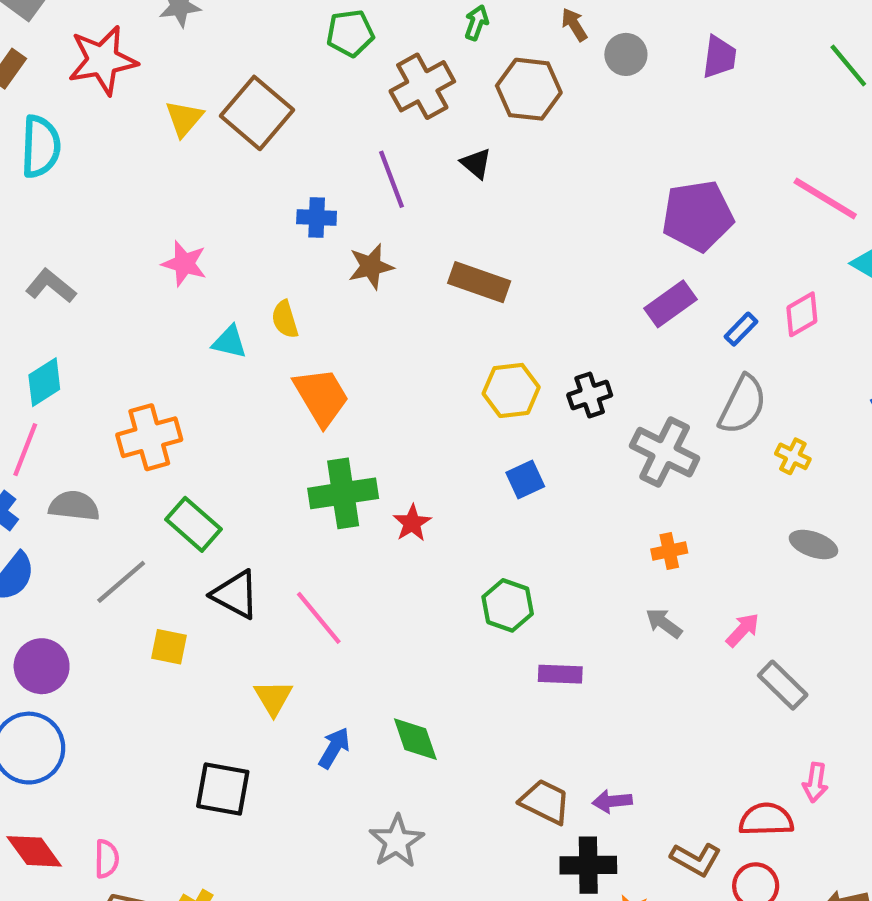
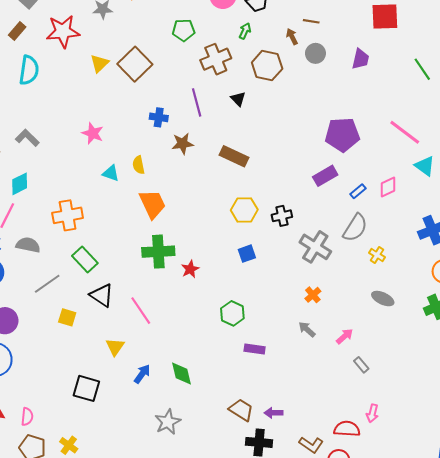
orange cross: (669, 551) -> (313, 295), turned -35
gray rectangle: (783, 685) -> (361, 365), size x0.7

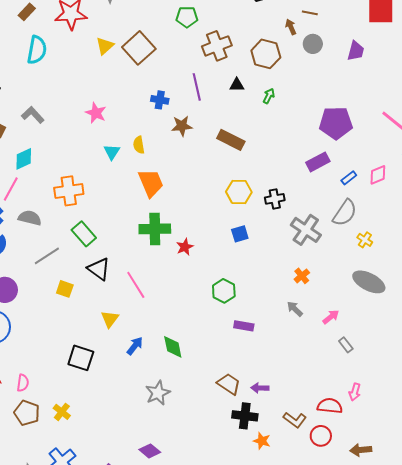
green arrow: (245, 31) -> (269, 96), moved
black triangle: (238, 99) -> (237, 85), turned -49
cyan triangle: (111, 173) -> (112, 152), turned 42
gray ellipse: (383, 299) -> (369, 282), size x1.5

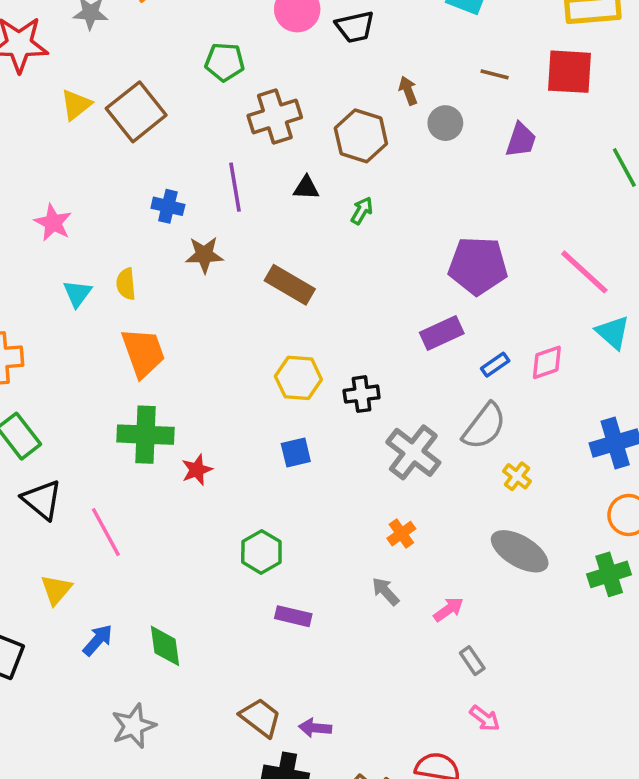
brown line: (310, 13) -> (495, 74), moved
pink arrow: (355, 392) -> (485, 718), moved, turned -72

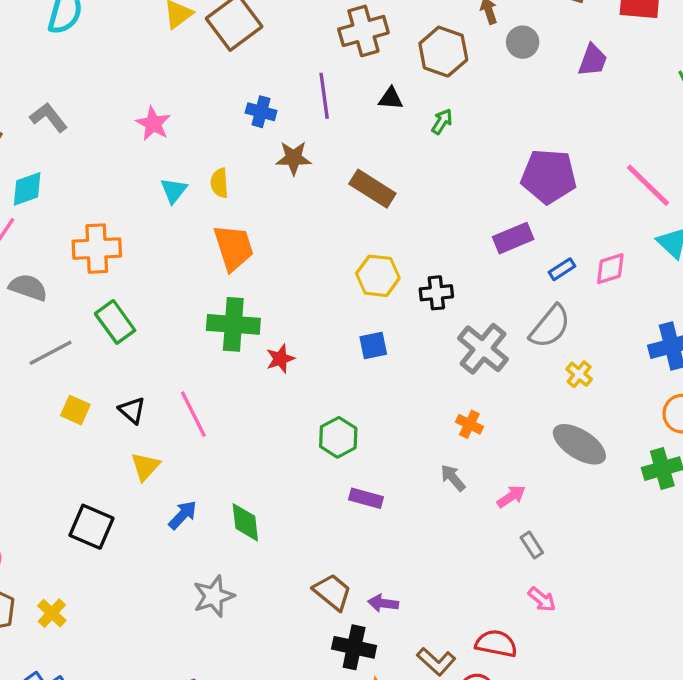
black triangle: (42, 500) -> (132, 410), moved, size x0.7
orange cross: (401, 534) -> (469, 424), turned -30

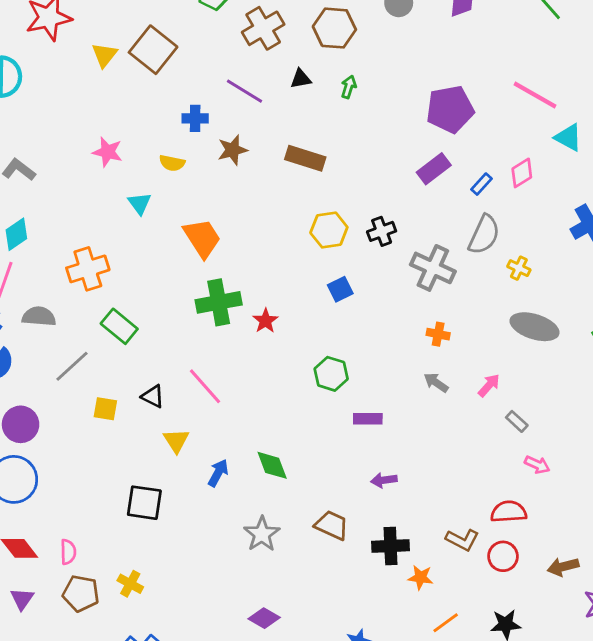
purple line: (324, 96) -> (245, 91), turned -36
yellow semicircle: (219, 183) -> (172, 163), moved, turned -60
brown trapezoid: (332, 592) -> (332, 525), moved
purple arrow: (383, 603) -> (384, 480), moved

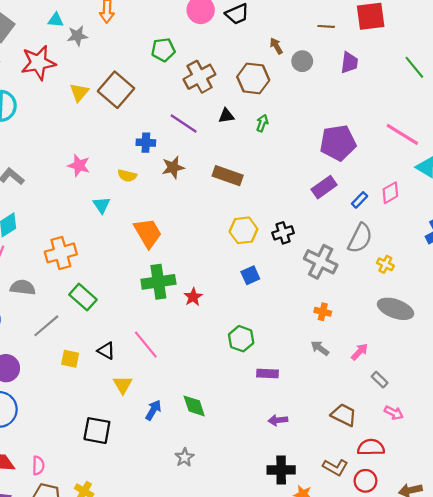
brown trapezoid: (332, 525) -> (344, 415), moved
gray star: (262, 534) -> (185, 457), size x0.7

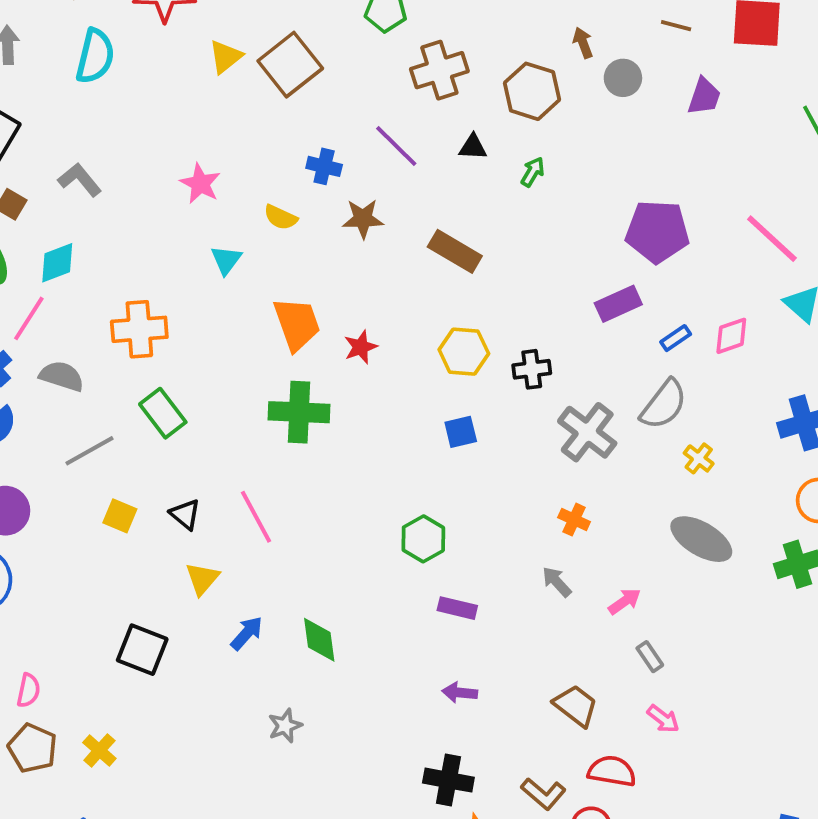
red star: (193, 297) -> (361, 347), moved

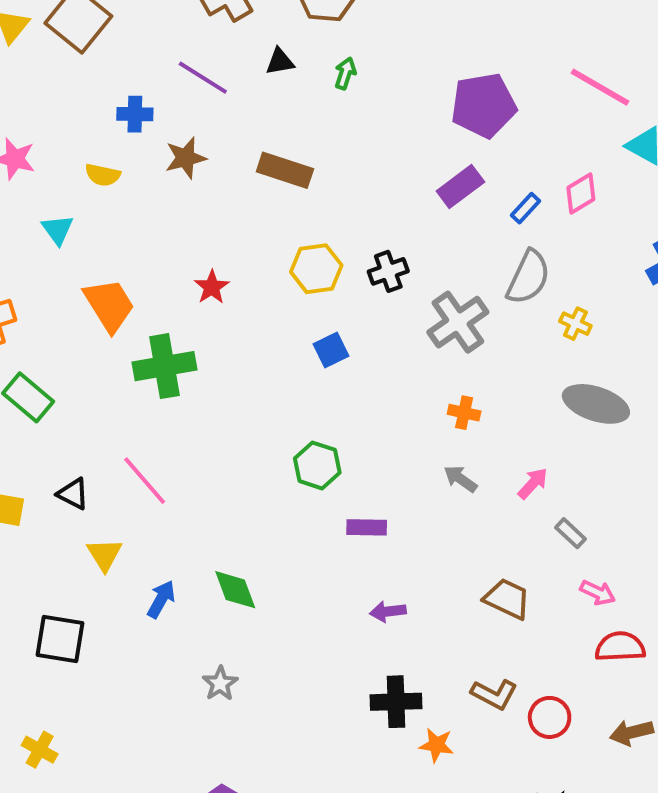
orange trapezoid: (297, 324) -> (109, 305), moved
gray cross: (587, 432) -> (458, 322), turned 30
red semicircle: (612, 771) -> (620, 647), moved

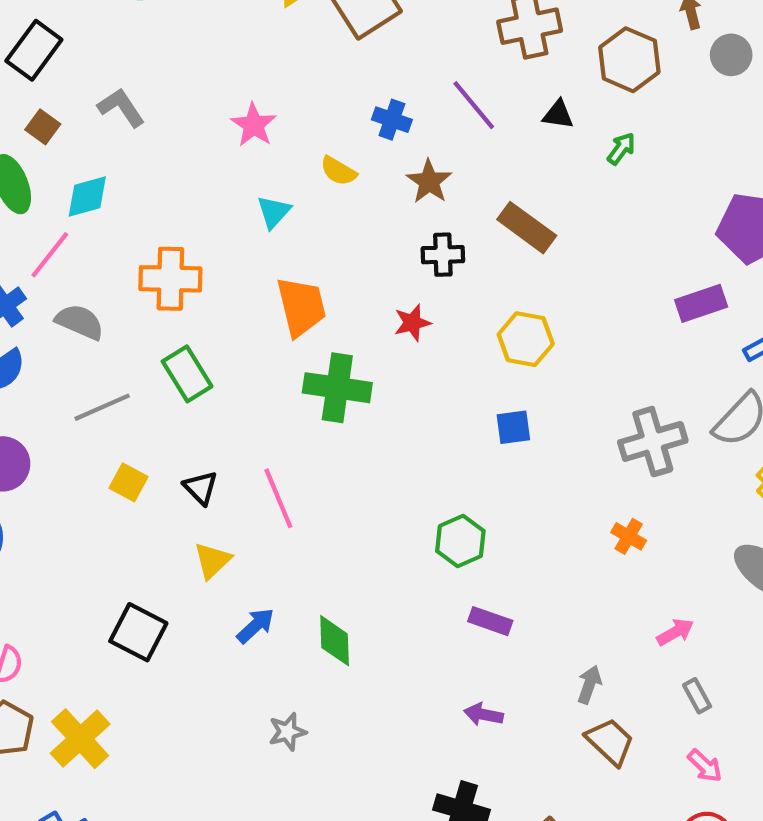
brown star: (186, 158) -> (429, 182), turned 30
black cross: (388, 271) -> (443, 255), moved
gray arrow: (461, 479) -> (589, 685), moved, turned 56
yellow cross: (40, 750) -> (80, 739), size x1.6

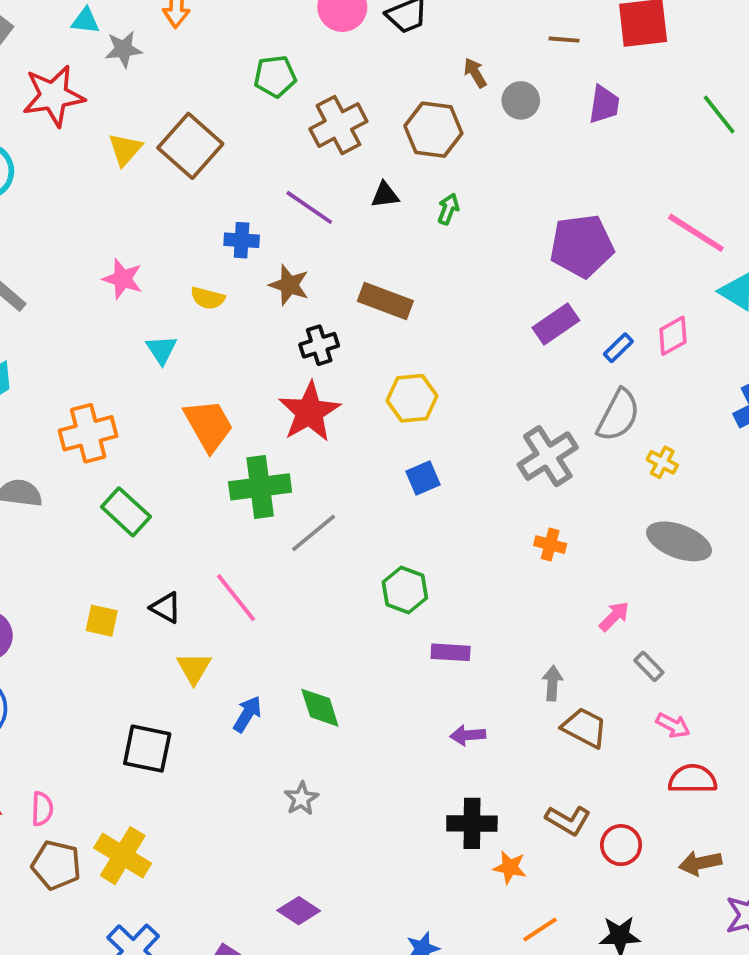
red star: (412, 323) -> (309, 412), size x1.8
gray line: (102, 407) -> (314, 533), moved

